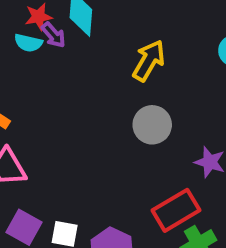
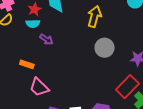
purple arrow: (53, 35) -> (46, 39), moved

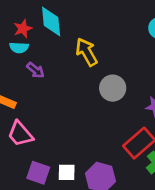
yellow arrow: (94, 17) -> (87, 52), moved, turned -50

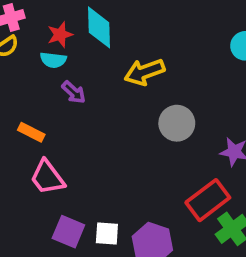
yellow arrow: (87, 52) -> (144, 72), turned -84

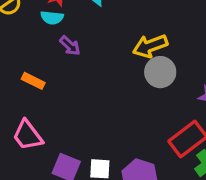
yellow arrow: (144, 72) -> (150, 46), moved
pink trapezoid: (47, 177) -> (28, 135), moved

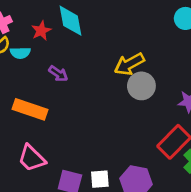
cyan semicircle: (52, 18) -> (20, 53), moved
orange rectangle: (33, 81) -> (30, 109), size x1.6

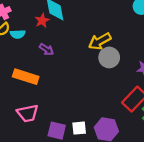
red star: (41, 31) -> (42, 21), moved
pink trapezoid: (32, 158) -> (28, 113), turned -55

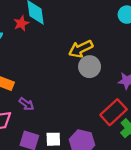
purple arrow: (46, 49) -> (26, 104), moved

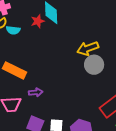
purple arrow: (26, 104) -> (36, 92), turned -48

